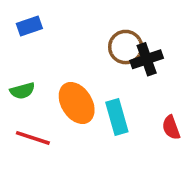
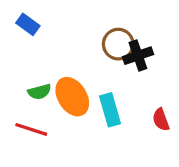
blue rectangle: (29, 26) -> (28, 24), turned 55
green semicircle: (22, 91) -> (39, 92), moved

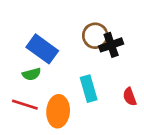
blue rectangle: (28, 24) -> (42, 49), moved, size x1.6
orange ellipse: (72, 97) -> (58, 111), moved, turned 36

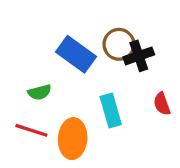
blue rectangle: (42, 49) -> (76, 54), moved
red semicircle: (130, 97) -> (162, 104), moved

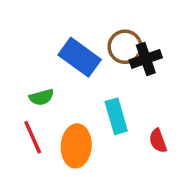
red semicircle: (162, 104) -> (158, 141), moved
red line: (31, 130) -> (33, 137), turned 48

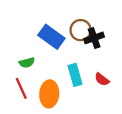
red semicircle: (158, 141) -> (102, 79), moved, turned -32

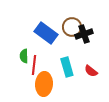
green semicircle: (27, 63) -> (24, 56), turned 104
red line: (21, 88) -> (34, 65), moved, turned 30

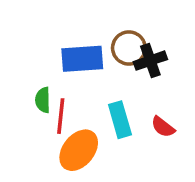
blue rectangle: (46, 33) -> (82, 59), turned -40
orange ellipse: (44, 84) -> (79, 150), turned 35

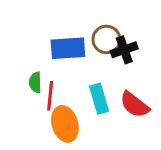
red semicircle: (163, 127) -> (135, 105), size x1.5
orange ellipse: (79, 150) -> (65, 124), turned -56

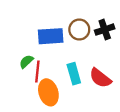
black cross: (124, 50) -> (105, 30), moved
green semicircle: (35, 82) -> (26, 62), turned 48

